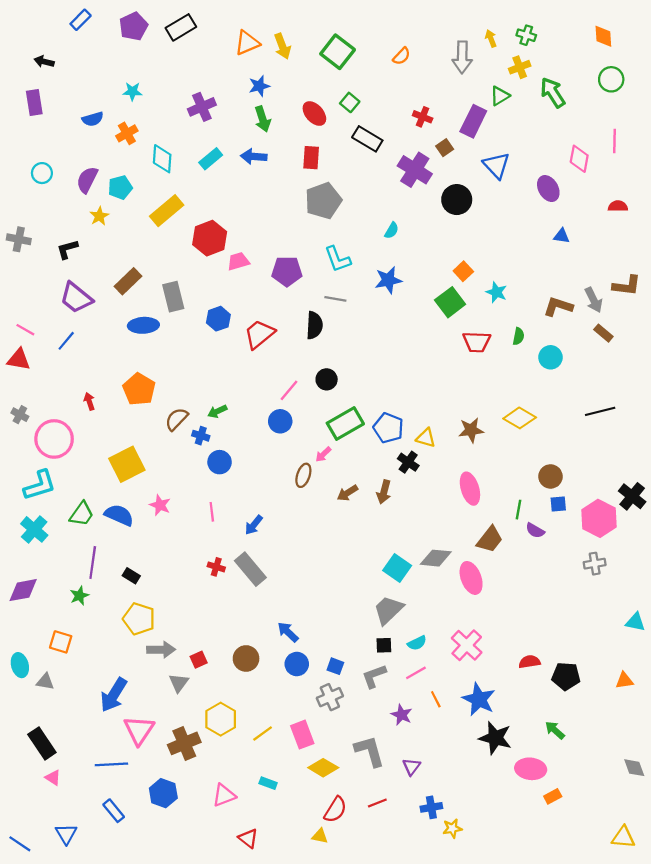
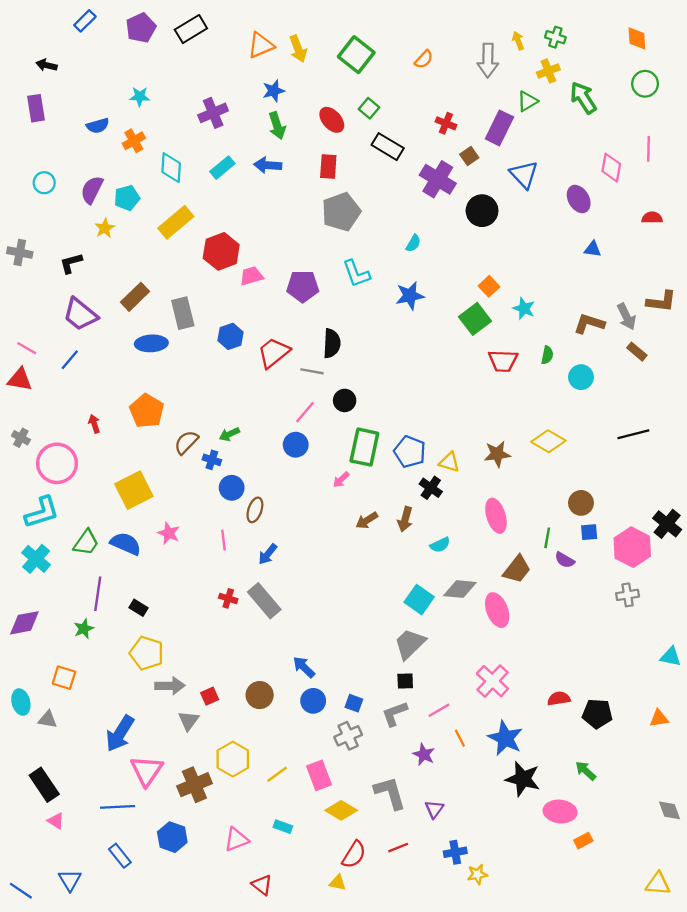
gray line: (335, 299) -> (312, 371), moved
green rectangle: (345, 424) -> (364, 447), turned -48
brown ellipse: (303, 475) -> (255, 510), moved
cyan semicircle: (417, 643) -> (440, 545), moved

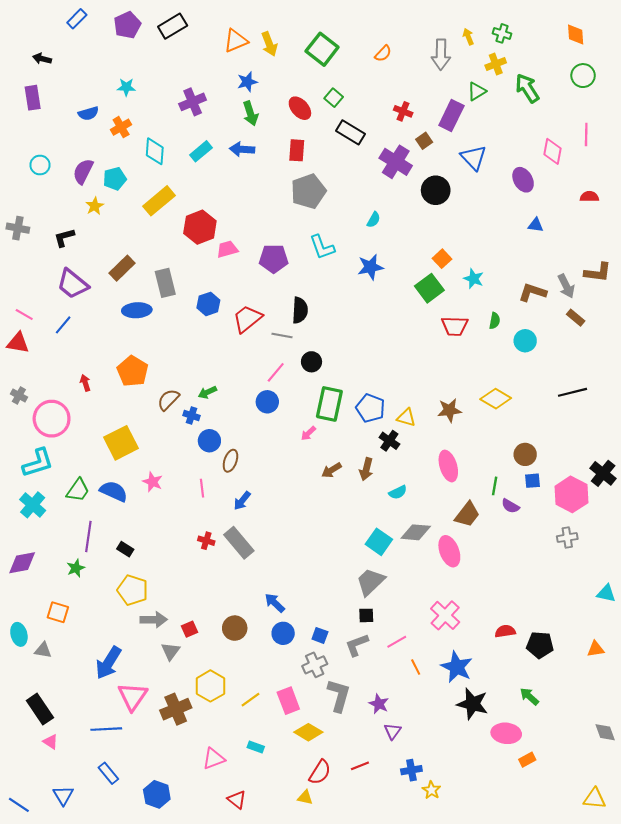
purple star: (424, 754) -> (379, 704), moved
gray L-shape: (390, 793) -> (339, 695), moved, turned 32
blue hexagon: (172, 837) -> (157, 794), moved
yellow star: (477, 874) -> (431, 790), turned -30

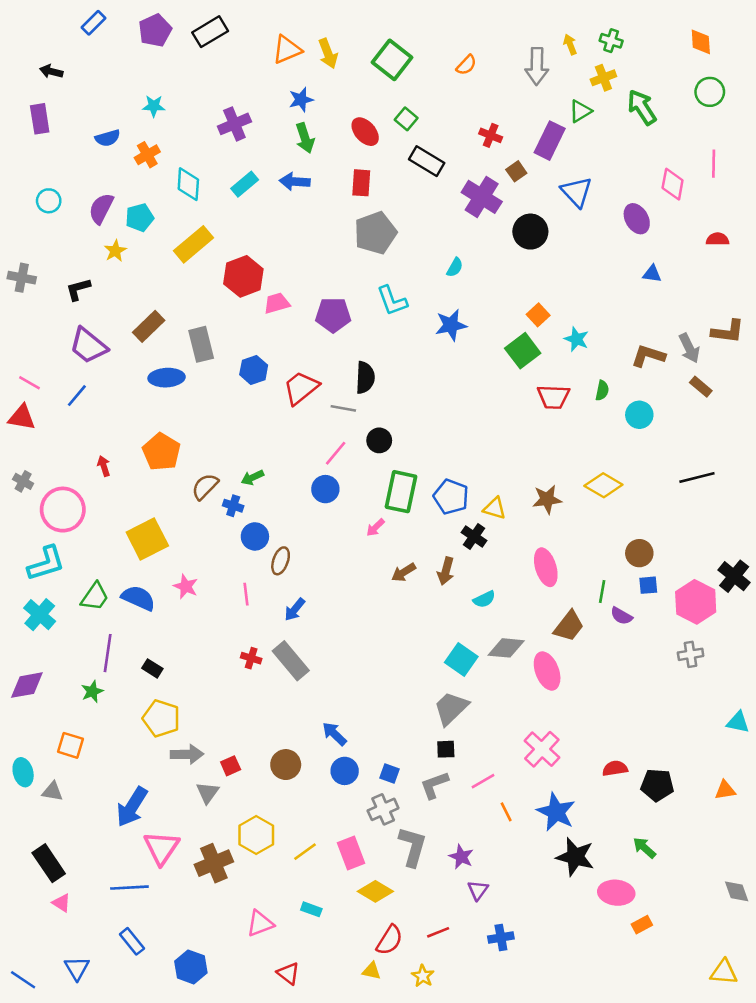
yellow star: (431, 790) -> (423, 976), moved

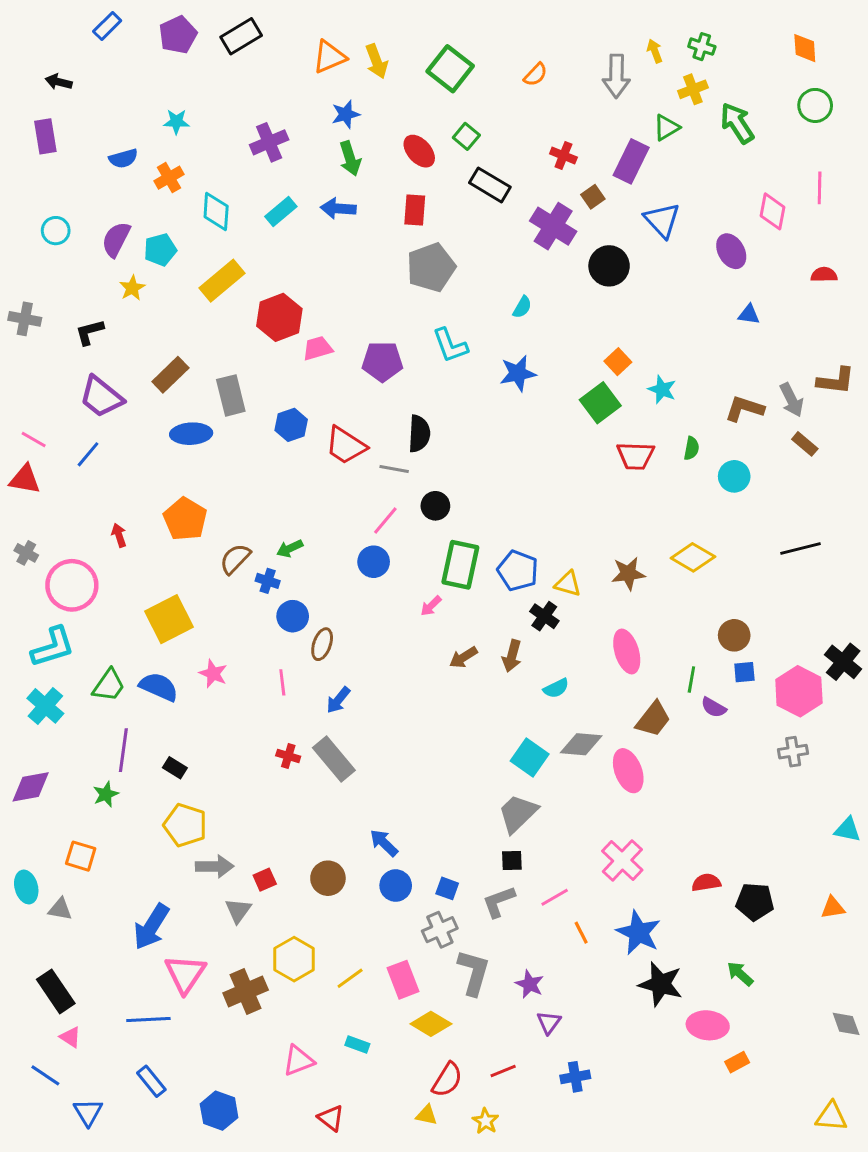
red trapezoid: (301, 388) -> (346, 445), turned -108
blue line: (23, 980) -> (45, 1075), moved

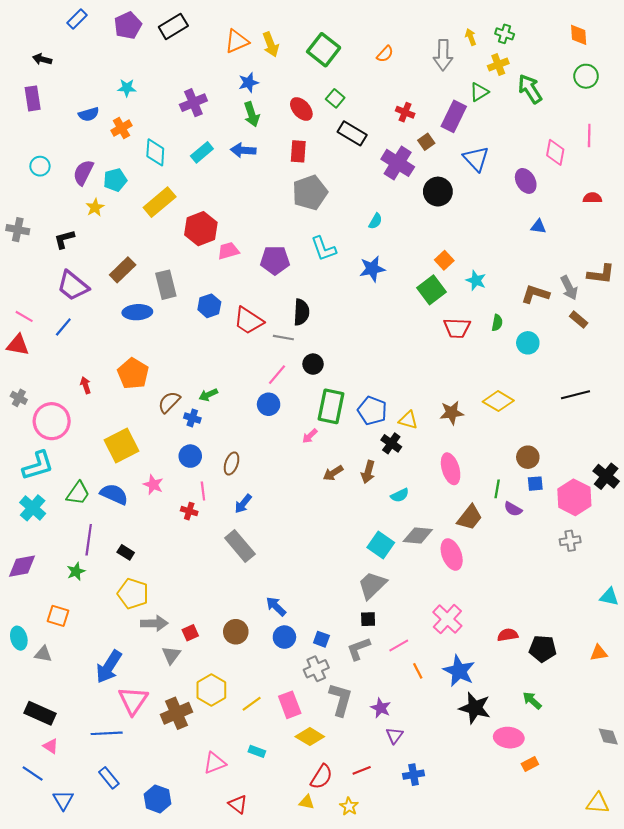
blue circle: (293, 616) -> (190, 456), moved
red cross: (288, 756) -> (189, 511), moved
black rectangle: (56, 991) -> (40, 713), turned -32

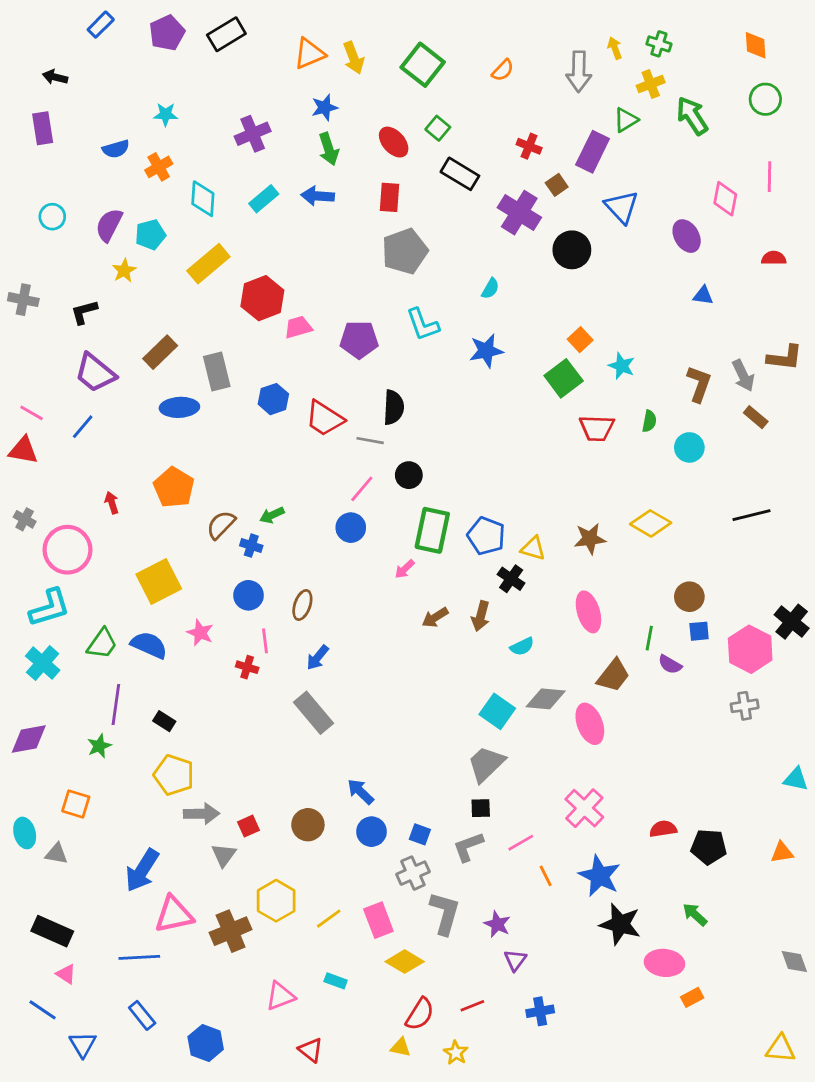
brown L-shape: (535, 294) -> (699, 384), turned 92
pink triangle: (133, 701) -> (174, 915), turned 44

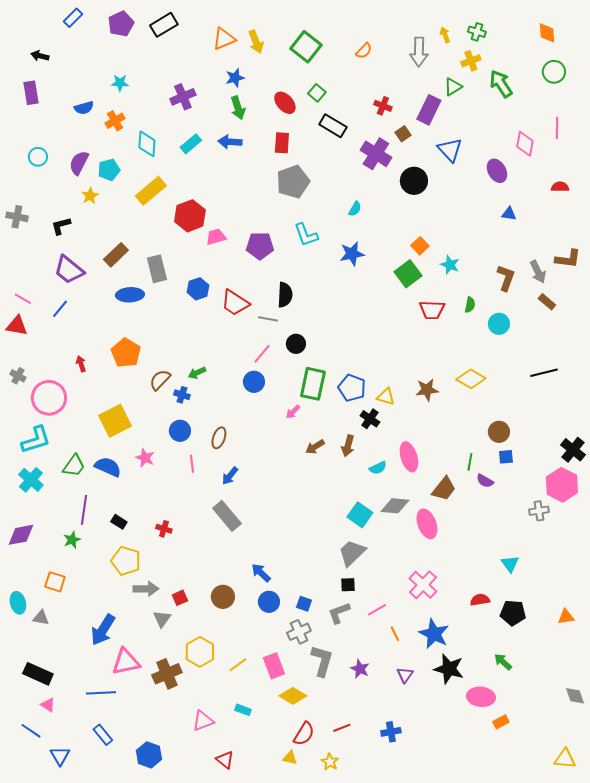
pink ellipse: (588, 612) -> (409, 457), moved
pink hexagon: (750, 649) -> (562, 485), moved
red cross: (247, 667) -> (164, 529), moved
cyan triangle: (796, 779) -> (510, 564), moved, turned 42
purple triangle: (515, 960) -> (405, 675), moved

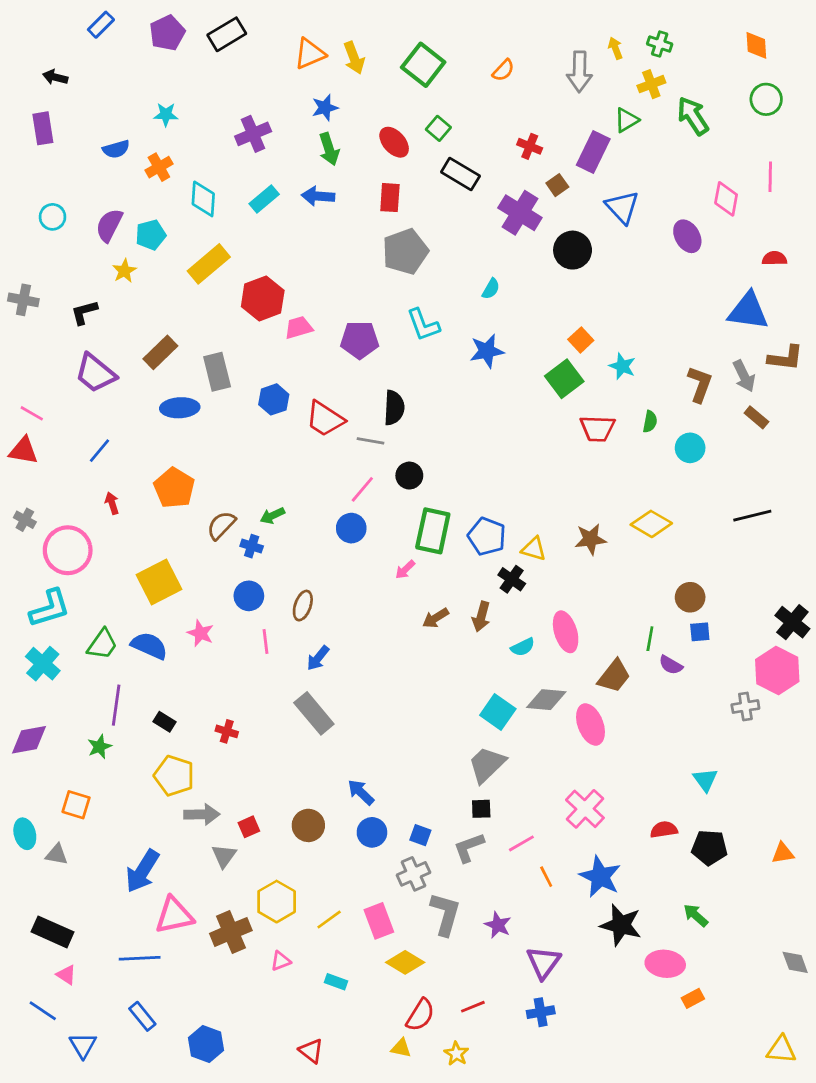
blue triangle: (509, 214) -> (748, 311), moved, size x2.0
blue line: (60, 309) -> (99, 451), moved
purple triangle: (405, 675) -> (543, 962), moved, size x1.5
pink triangle: (203, 721) -> (281, 961), moved, size x0.7

